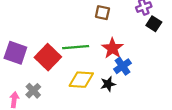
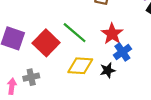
green line: (76, 47) -> (75, 33), turned 45
gray cross: (33, 91) -> (31, 77), turned 32

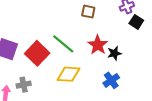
blue cross: (122, 52) -> (111, 80), moved
black star: (108, 70) -> (114, 53), moved

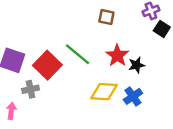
yellow diamond: (68, 74) -> (104, 92), moved
gray cross: (24, 85) -> (31, 89), moved

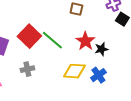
red square: (47, 65) -> (29, 36), moved
gray cross: (31, 89) -> (27, 69), moved

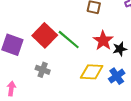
gray cross: (27, 69) -> (43, 70), turned 32

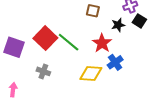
black star: (120, 49) -> (118, 25), moved
blue cross: (117, 76) -> (115, 62), moved

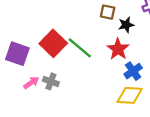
black star: (118, 25) -> (126, 25), moved
yellow diamond: (91, 73) -> (130, 95), moved
pink arrow: (13, 90) -> (31, 83), moved, turned 48

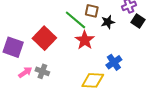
green line: (80, 48) -> (76, 20), moved
red star: (118, 49) -> (85, 40), moved
yellow diamond: (130, 95) -> (93, 80), moved

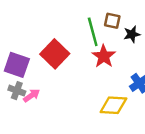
green line: (76, 20) -> (93, 32), turned 35
gray cross: (42, 71) -> (17, 91), moved

